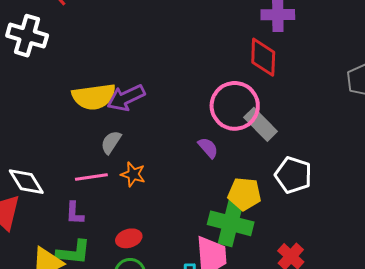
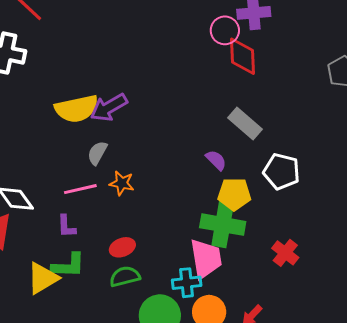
pink circle: (235, 106) -> (225, 30), moved, size x0.6
purple semicircle: (208, 148) -> (216, 160), moved

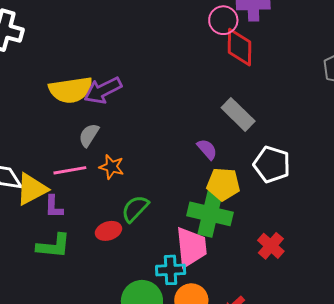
green semicircle: (125, 276) -> (135, 209), moved, turned -36
yellow triangle: (43, 278) -> (32, 189), moved

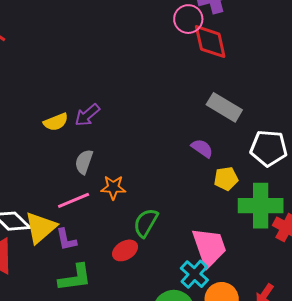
yellow semicircle: (71, 90) -> (56, 122), size x0.6
purple arrow: (103, 90) -> (87, 115), size x0.7
yellow pentagon: (223, 184) -> (226, 179), size x0.7
green cross: (210, 214) -> (261, 206), moved
cyan cross: (171, 270) -> (194, 274), turned -32

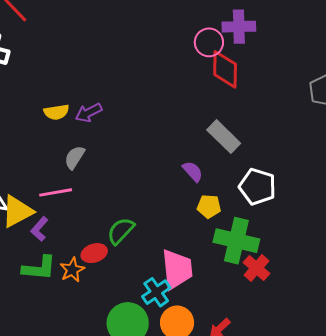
orange star: (113, 187) -> (72, 270), moved, turned 30
purple L-shape: (66, 240) -> (39, 229), turned 40

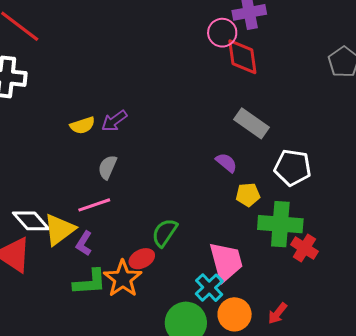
orange star: (72, 270) -> (123, 279), size x1.5

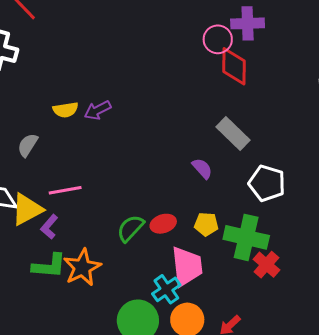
gray semicircle: (107, 167) -> (28, 145), moved
yellow pentagon: (248, 195) -> (206, 224), moved
red ellipse: (142, 259) -> (163, 224), moved

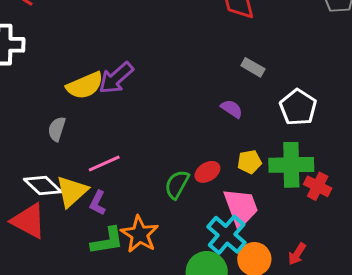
yellow semicircle: (66, 110) -> (85, 85), size x1.5
purple arrow: (98, 110) -> (116, 78), size x1.4
gray rectangle: (233, 133) -> (253, 67), size x0.7
white pentagon: (267, 183) -> (298, 107), turned 30
cyan cross: (166, 289) -> (227, 235), size x1.4

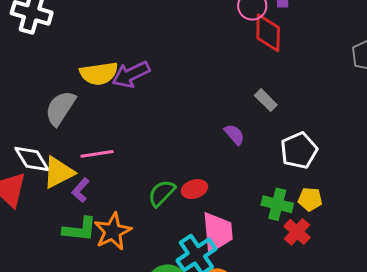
gray semicircle: (57, 129) -> (60, 108), size x1.5
yellow pentagon: (249, 162) -> (310, 199), moved
green cross: (291, 165) -> (277, 204), size x0.7

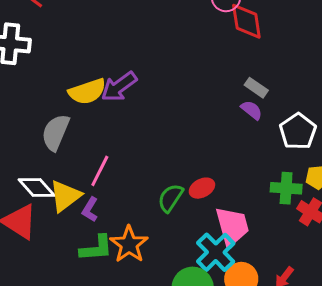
purple semicircle: (234, 134) -> (252, 110), moved
pink line: (97, 154) -> (100, 171), turned -44

